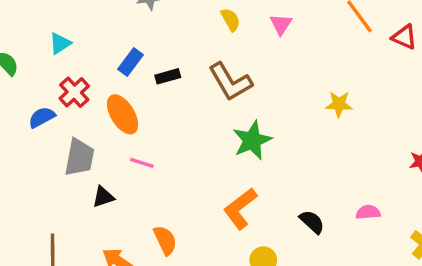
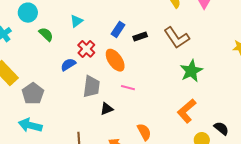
black semicircle: (312, 222) -> (221, 128), moved

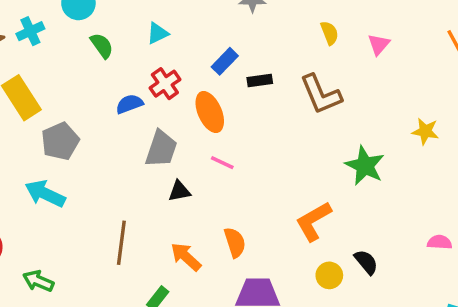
green star: (191, 71) -> (365, 166), moved, turned -30

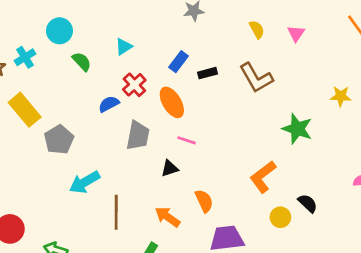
black triangle: (179, 191) -> (170, 168), moved
cyan arrow: (45, 194) -> (85, 182), moved, turned -48

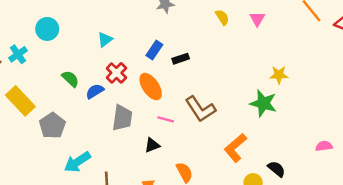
green semicircle: (82, 62) -> (70, 79), moved
brown L-shape: (256, 78) -> (200, 109), moved
yellow star: (341, 96) -> (279, 75), moved

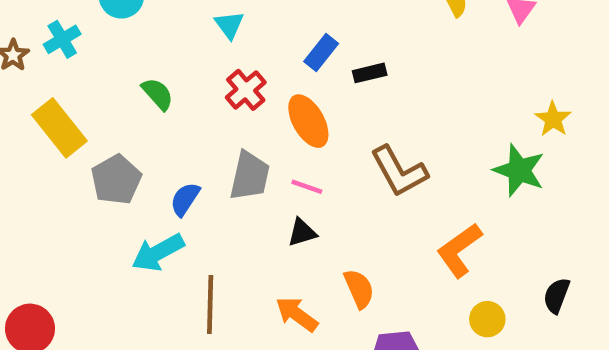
cyan triangle: (105, 40) -> (229, 25), turned -35
yellow star: (279, 75) -> (553, 119), turned 30
blue semicircle: (95, 91) -> (185, 199), moved, turned -30
pink line: (166, 119) -> (307, 187), moved
black semicircle: (277, 169) -> (557, 296), moved, turned -114

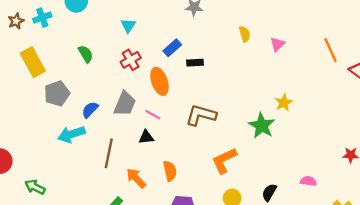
brown L-shape: (399, 171) -> (201, 115), turned 124
brown line: (210, 305) -> (109, 153), moved

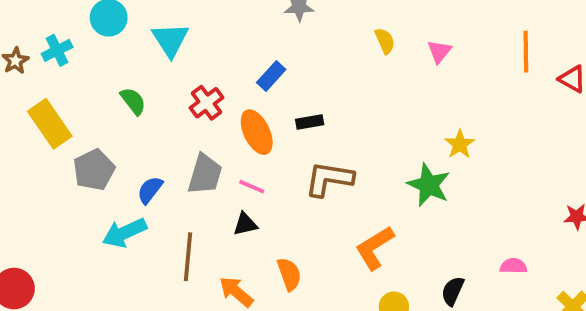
cyan triangle: (128, 25) -> (170, 40), moved, size x1.5
orange line: (331, 50) -> (526, 52), turned 30
black rectangle: (195, 63) -> (310, 122), moved

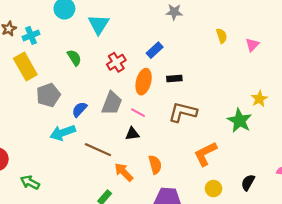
cyan cross: (57, 50) -> (31, 35), moved
orange ellipse: (257, 132) -> (144, 82), turned 35
brown line: (188, 257) -> (98, 150), turned -76

